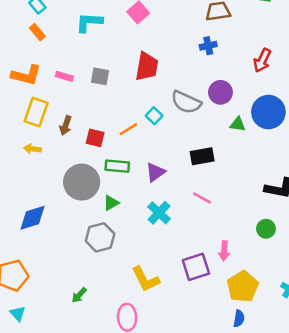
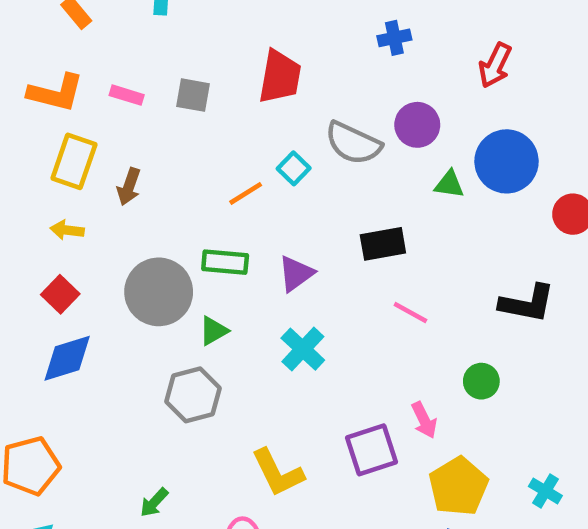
red square: (95, 138) -> (60, 294), moved, turned 30
pink line: (202, 198) -> (410, 312), moved
green circle: (266, 229) -> (481, 381), moved
pink arrow: (224, 251) -> (424, 420), turned -30

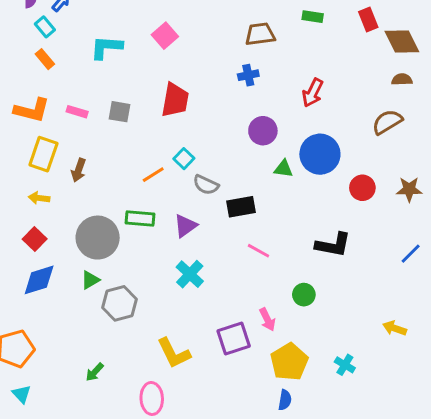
gray semicircle: (353, 143) -> (206, 185), moved, size x0.7
green triangle: (214, 331) -> (90, 280), moved

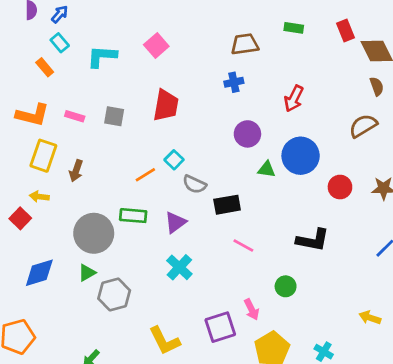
cyan rectangle: (45, 27) -> (60, 43), moved
brown semicircle: (402, 80) -> (377, 86), turned 72
red square: (35, 239) -> (20, 218), moved

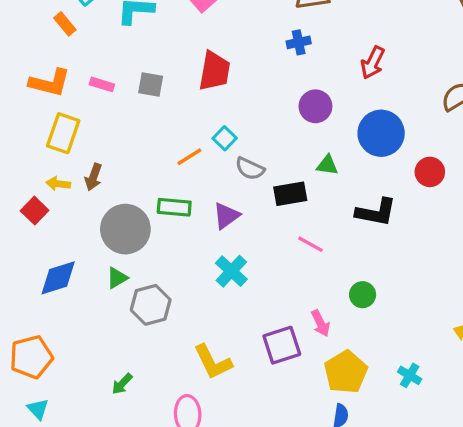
green triangle: (267, 169) -> (327, 165), moved
brown arrow: (76, 171) -> (93, 177), moved
black L-shape: (313, 240) -> (376, 212), moved

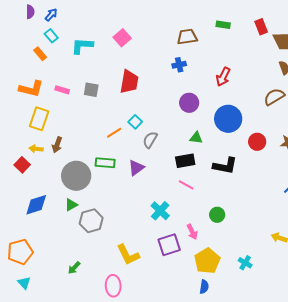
gray semicircle: (250, 169) -> (150, 140), turned 96
black rectangle: (290, 194) -> (185, 161), moved
cyan cross: (231, 271) -> (160, 211), moved

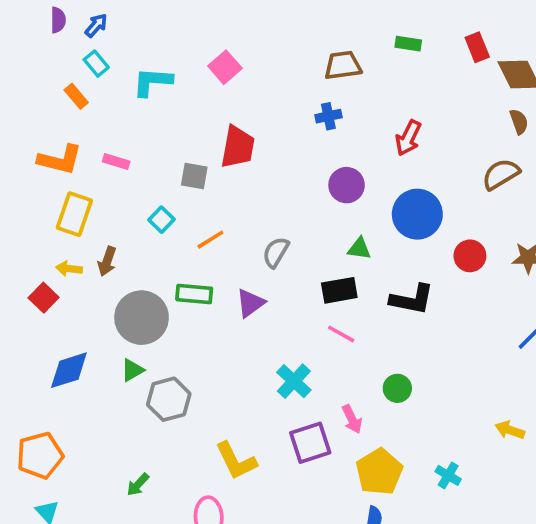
gray square: (91, 90) -> (194, 176), moved
cyan square: (135, 122) -> (161, 220), moved

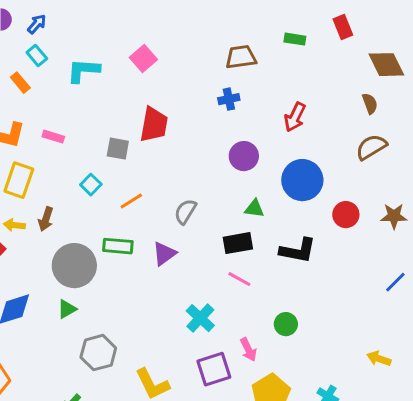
red rectangle: (477, 47) -> (343, 27), moved
brown semicircle: (519, 122) -> (370, 104), moved
gray hexagon: (169, 399) -> (98, 353), moved

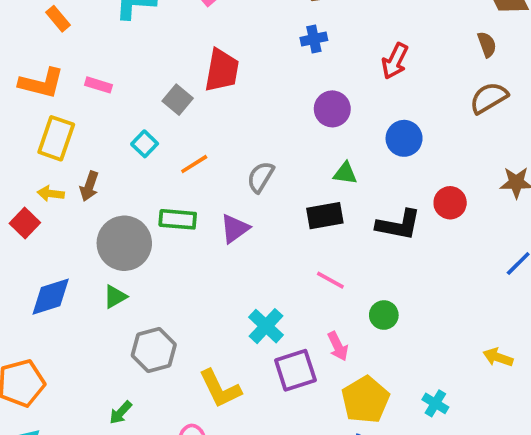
gray square: (118, 149) -> (178, 100), turned 30
blue circle: (302, 180) -> (404, 138), size x0.7
red circle: (346, 215) -> (450, 203), moved
pink line: (239, 279) -> (330, 280), moved
cyan cross: (200, 318) -> (266, 326), moved

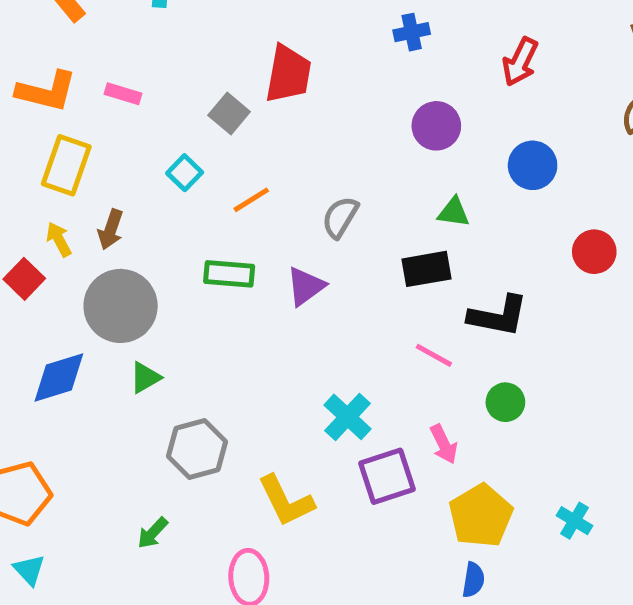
yellow arrow: (51, 194) -> (59, 239), turned 55
black L-shape: (399, 225) -> (498, 316), moved
gray circle: (124, 243) -> (121, 306), moved

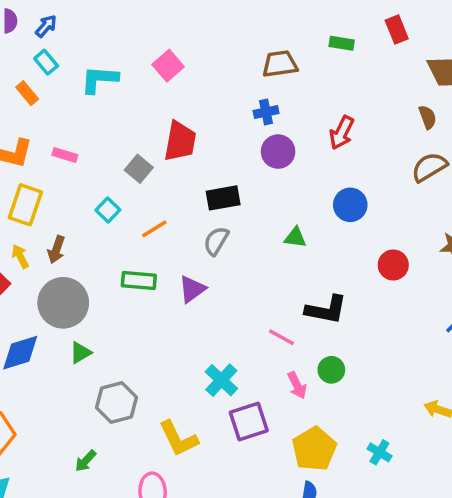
purple circle: (436, 126) -> (278, 152), moved
black rectangle: (426, 269) -> (223, 198), moved
pink arrow: (444, 444) -> (297, 385), moved

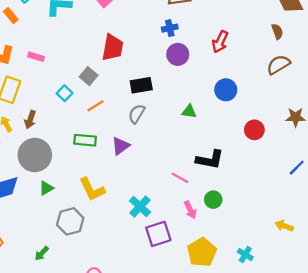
gray square: (139, 169) -> (89, 76), moved
yellow L-shape: (178, 439) -> (92, 189), moved
green arrow: (86, 461) -> (42, 253), moved

